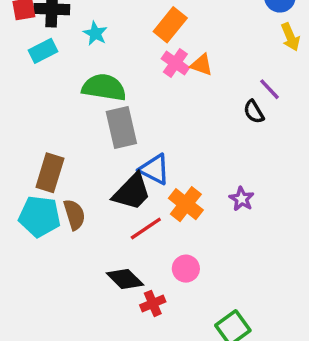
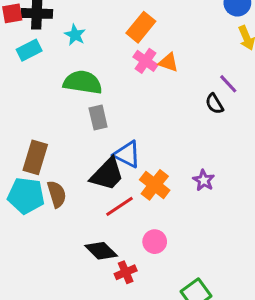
gray rectangle: (121, 127) -> (98, 118), size x0.7

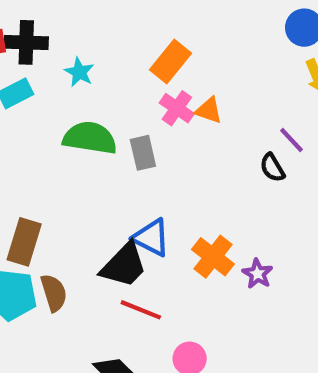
gray rectangle: (98, 118) -> (143, 153), moved
orange cross: (155, 185) -> (213, 257), moved
red line: (119, 206) -> (141, 310), turned 56

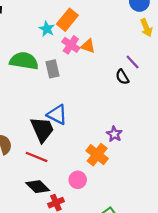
cyan star: (79, 72) -> (47, 29), moved
orange cross: (213, 257) -> (97, 155), moved
black trapezoid: (124, 265) -> (42, 129), turned -68
red line: (141, 310) -> (37, 157), moved

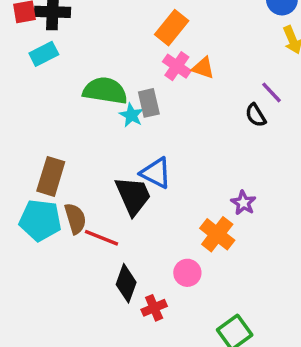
cyan star: (47, 29) -> (131, 115), moved
red line: (37, 157) -> (102, 238), moved
black diamond: (38, 187) -> (126, 283), turned 65

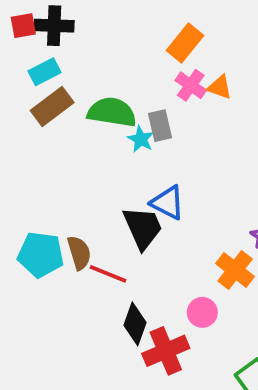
brown rectangle: (51, 176) -> (52, 106), moved, turned 36
red cross: (154, 308) -> (166, 351), size x1.6

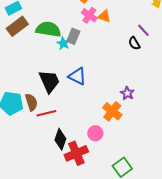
gray rectangle: (160, 126) -> (73, 36), turned 35
black trapezoid: (143, 228) -> (49, 81), moved
red line: (108, 274) -> (46, 113), turned -36

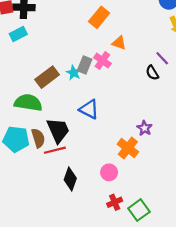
pink cross: (89, 15) -> (102, 61), moved
brown rectangle: (17, 26) -> (47, 77), moved
green semicircle: (48, 29) -> (28, 103), moved
black trapezoid: (49, 81) -> (58, 130), moved
red cross: (76, 153) -> (115, 202), moved, size x0.6

